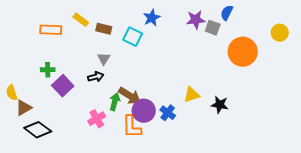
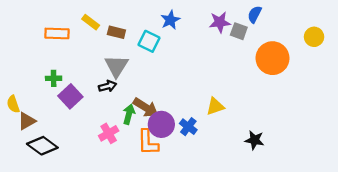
gray triangle: (104, 59) -> (116, 66), size x1.6
black star: (220, 105) -> (255, 140), moved

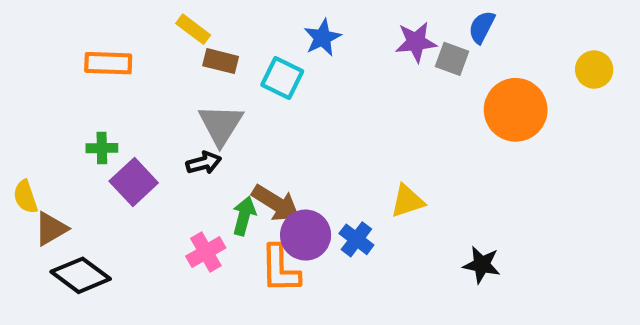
yellow rectangle: (91, 22) -> (193, 29), moved

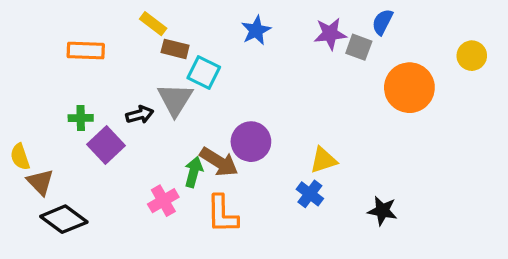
cyan square: (282, 78) -> (204, 72), moved
black arrow: (204, 163) -> (140, 115), moved
brown triangle: (51, 229) -> (40, 182), turned -44
purple circle: (306, 235) -> (251, 142), moved
blue cross: (356, 239) -> (310, 194), moved

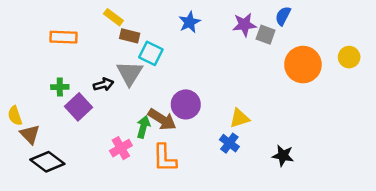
yellow circle: (472, 56) -> (349, 57), moved

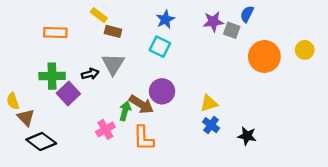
cyan square: (151, 53) -> (160, 47), moved
green cross: (60, 87) -> (52, 76), size x1.6
blue cross: (229, 143) -> (211, 125), moved

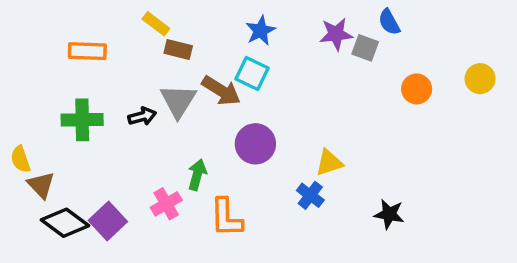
blue semicircle: (247, 14) -> (389, 22), turned -56
orange circle: (264, 56) -> (417, 89), size x0.6
purple square: (68, 93) -> (108, 221), moved
brown arrow: (141, 104) -> (221, 91), moved
blue cross: (211, 125) -> (310, 195), moved

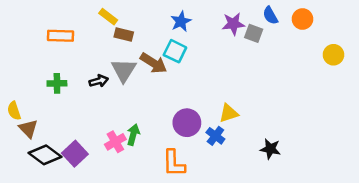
orange circle: (417, 89) -> (302, 19), moved
green cross: (82, 120) -> (57, 83), size x0.7
purple circle: (255, 144) -> (187, 123), moved
green arrow: (197, 175) -> (133, 135), moved
orange L-shape: (226, 218) -> (174, 163), moved

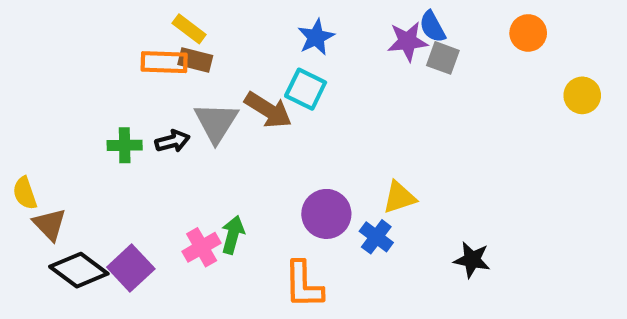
blue semicircle: (270, 15) -> (432, 27), moved
brown rectangle: (124, 35) -> (195, 60), moved
orange rectangle: (61, 36) -> (164, 62), moved
green cross: (57, 83) -> (125, 145), moved

